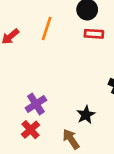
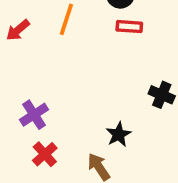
purple cross: (36, 104) -> (34, 115), moved

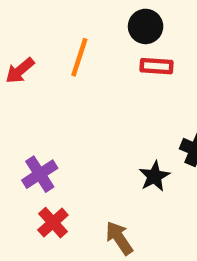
black star: (119, 134) -> (154, 176), moved

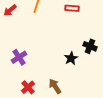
red cross: (53, 223) -> (28, 87), moved

